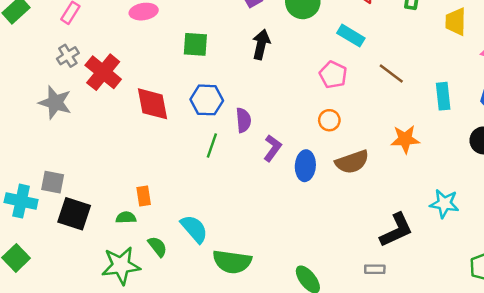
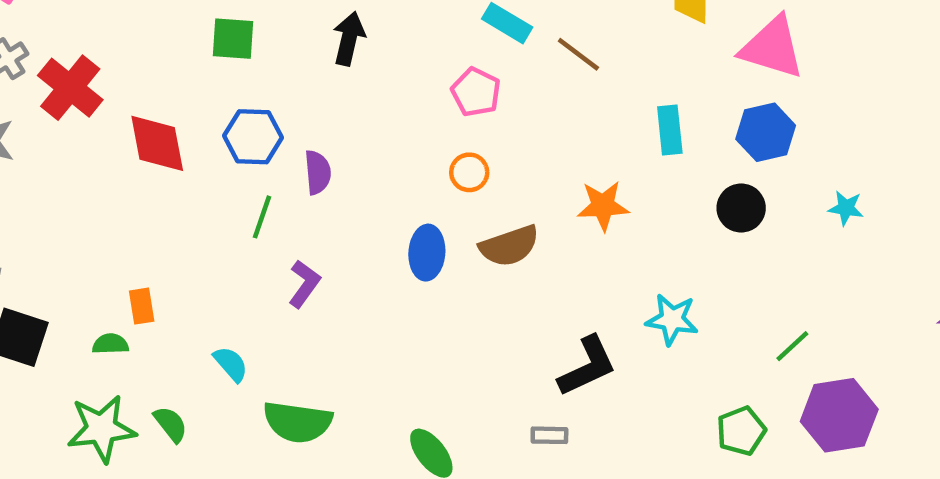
brown line: (391, 73) -> (578, 54), moved
purple L-shape: (272, 148) -> (304, 284), moved
cyan semicircle: (194, 229) -> (231, 364), size x0.7
green semicircle: (158, 247) -> (171, 424), moved

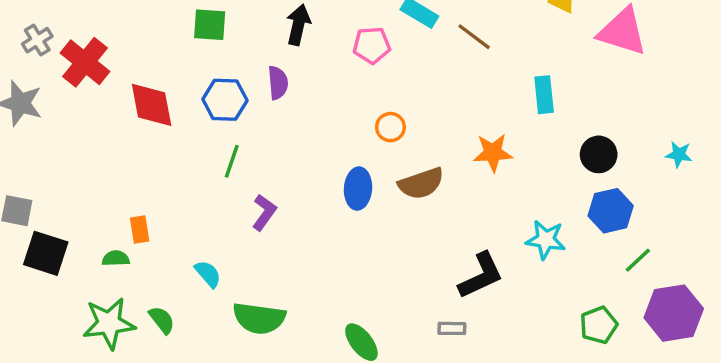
pink pentagon: (476, 92) -> (372, 45), moved, turned -30
blue hexagon: (766, 132) -> (611, 211), moved
purple semicircle: (318, 172) -> (278, 83), moved

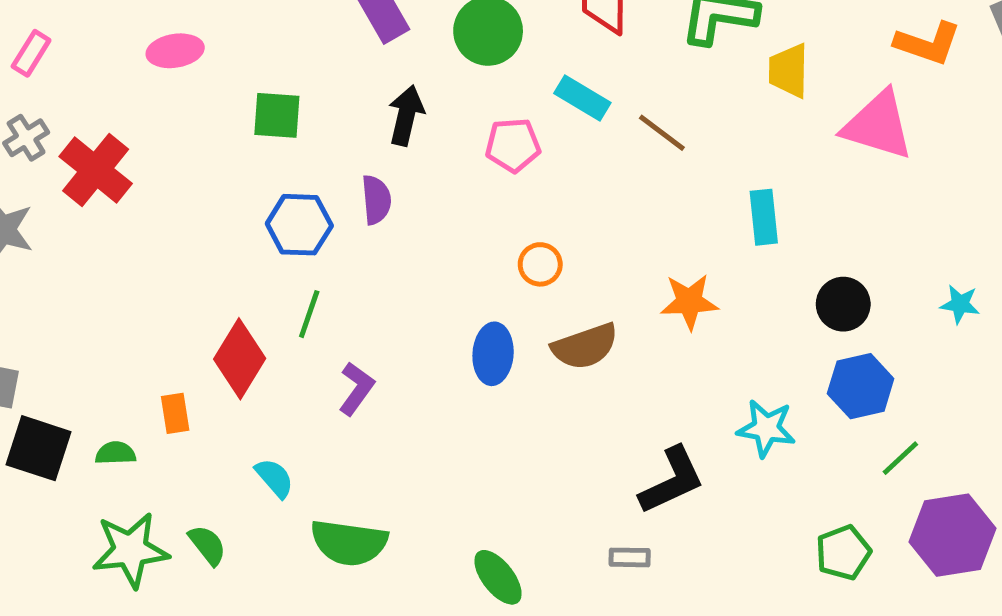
red diamond: (152, 105) -> (240, 359), moved, turned 42
green semicircle: (116, 258) -> (116, 453), moved

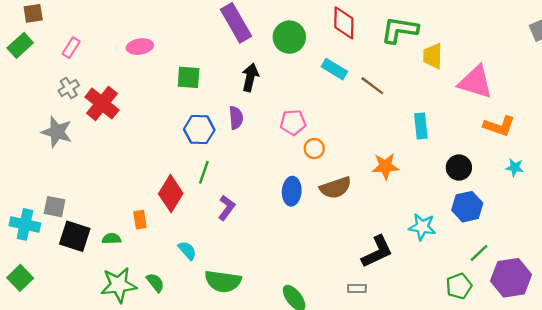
orange L-shape: (928, 43) -> (499, 126), moved
pink pentagon: (513, 145) -> (293, 122), moved
green line: (900, 458) -> (479, 253), moved

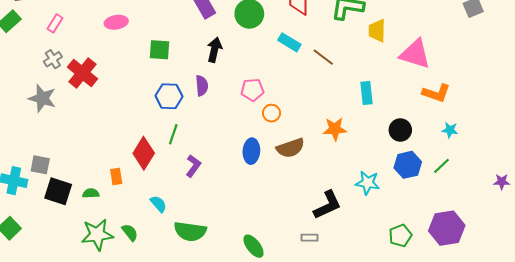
green line: (479, 253) -> (441, 166), moved

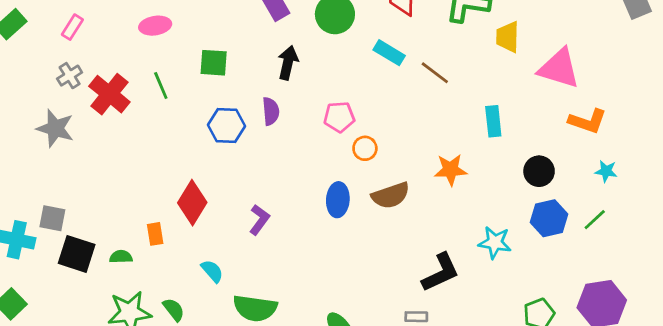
green line: (173, 134) -> (161, 86), moved, turned -42

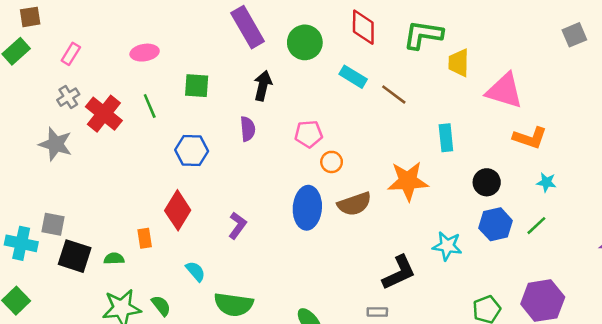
blue hexagon: (227, 125) -> (192, 151), moved
orange star: (451, 170) -> (408, 181), size x1.4
blue ellipse: (338, 200) -> (307, 208), size x1.4

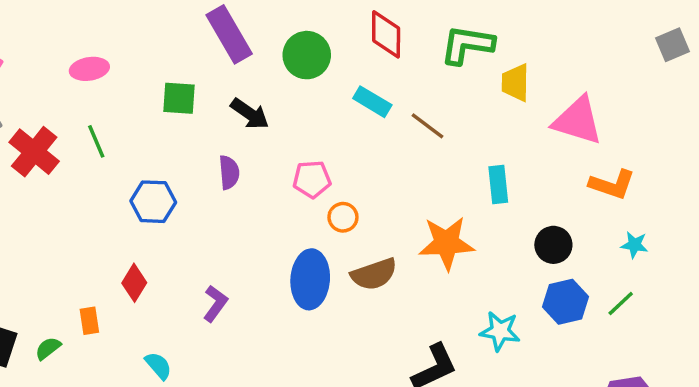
green square: (197, 86) -> (179, 98), moved
black arrow: (263, 86) -> (250, 114), turned 112
red diamond: (178, 210) -> (134, 283), size x0.7
green semicircle: (114, 259) -> (48, 348), turned -36

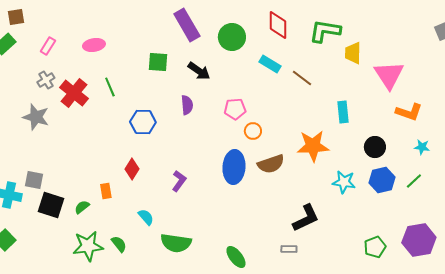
pink ellipse: (89, 69) -> (94, 45), moved
pink triangle: (578, 121) -> (389, 75), turned 40
cyan star: (500, 331) -> (344, 182), moved

